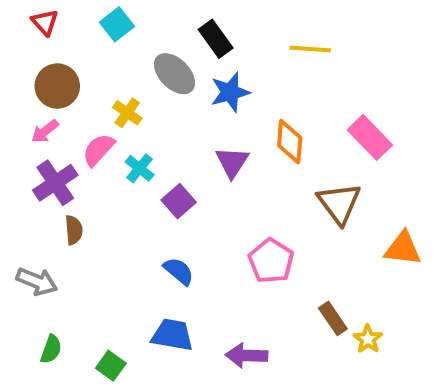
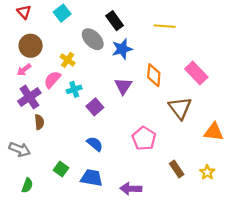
cyan cross: (140, 168) -> (74, 89), turned 32
yellow star: (368, 339) -> (207, 172), moved
green square: (111, 366) -> (61, 169), moved

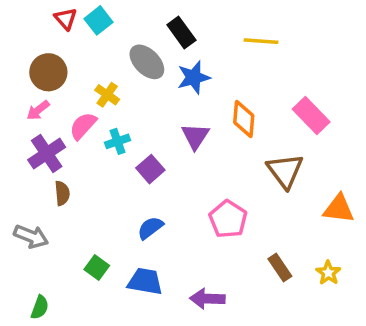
red triangle: (24, 12) -> (66, 19), moved
blue semicircle: (95, 144) -> (150, 228), turned -77
green semicircle: (27, 185) -> (40, 307), moved

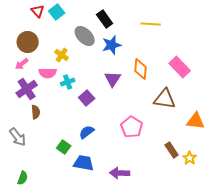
pink semicircle: (83, 126) -> (48, 73), turned -132
brown triangle: (285, 171) -> (165, 99), turned -45
gray arrow: (31, 236) -> (18, 137), turned 30
green square: (97, 268) -> (64, 147), moved
brown rectangle: (280, 268) -> (172, 150), moved

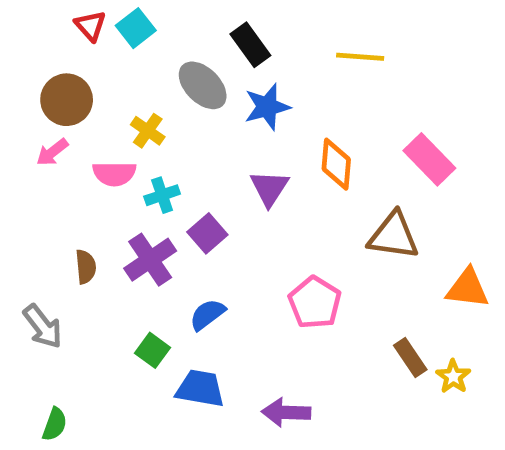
purple cross: (27, 89) -> (150, 260), moved

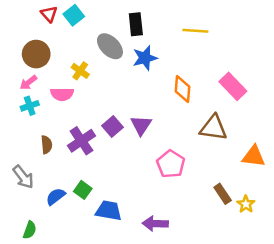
black rectangle: (250, 45) -> (136, 24), turned 30
purple triangle: (269, 188) -> (141, 125), moved
cyan cross: (162, 195) -> (30, 106), moved
blue semicircle: (207, 315) -> (56, 196), moved

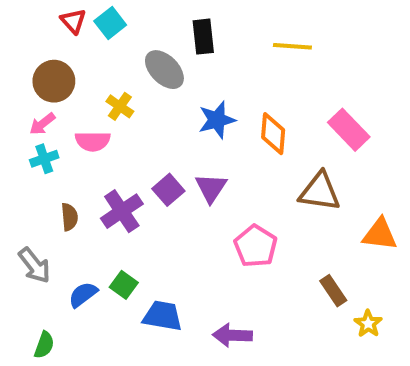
blue star: (145, 58) -> (217, 120), moved
yellow star: (246, 204) -> (368, 324), moved

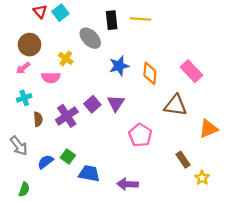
yellow line: (292, 46) -> (140, 19), moved
cyan cross: (44, 159) -> (24, 98), moved
orange triangle: (380, 234) -> (209, 129), turned -30

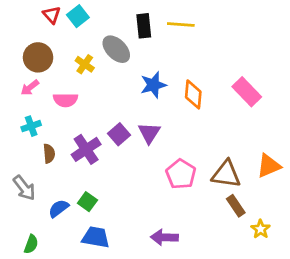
yellow cross: (66, 58) -> (85, 64), moved
brown triangle: (175, 105) -> (226, 174), moved
blue trapezoid: (89, 173) -> (96, 237), moved

